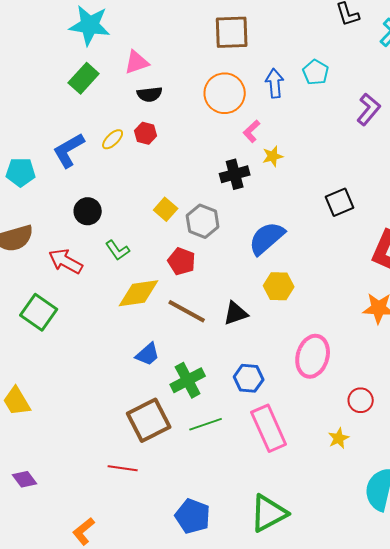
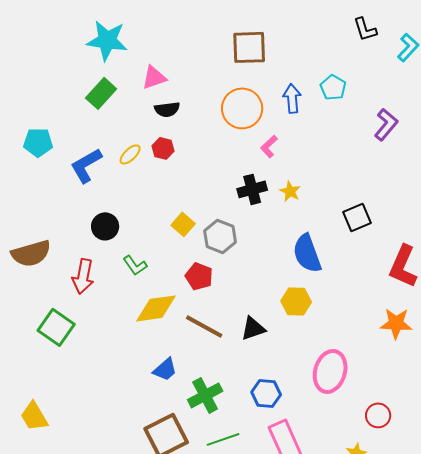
yellow star: (273, 156) -> (290, 191), moved, turned -30
cyan pentagon: (21, 172) -> (38, 142), moved
blue semicircle: (267, 238) -> (307, 253), moved, turned -69
red arrow: (66, 261) -> (83, 276), turned -108

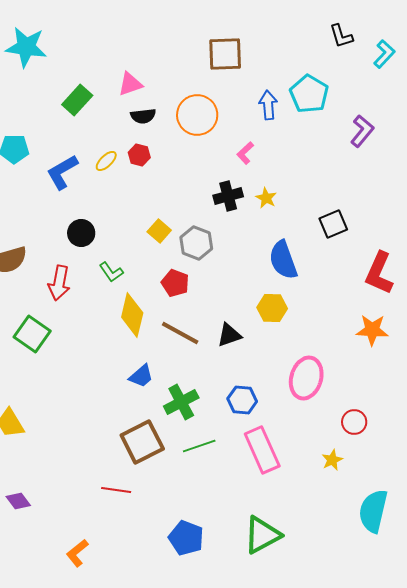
cyan star: (107, 40) -> (26, 47), moved
cyan pentagon: (333, 87) -> (309, 94), size x1.5
orange circle: (242, 108) -> (197, 115), moved
yellow diamond: (156, 308) -> (132, 315), turned -69

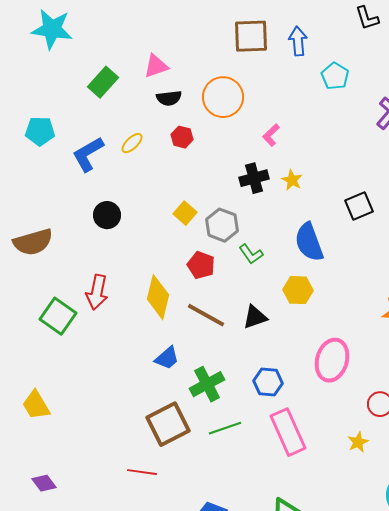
cyan pentagon: (309, 94) -> (335, 76), size x0.7
blue arrow: (268, 105) -> (298, 41), moved
red hexagon: (139, 155) -> (182, 137), moved
green L-shape: (111, 272) -> (251, 254), moved
red arrow: (59, 283) -> (97, 292), moved

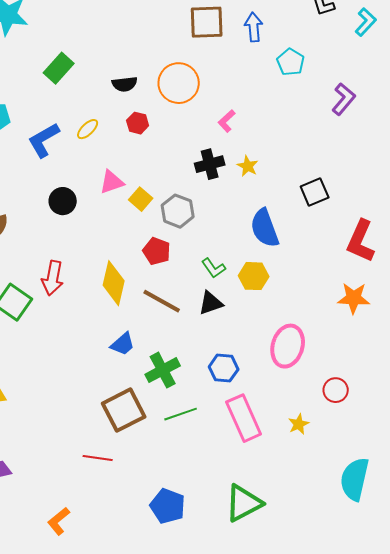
pink triangle: (156, 66) -> (112, 182), moved
green L-shape: (251, 254) -> (214, 268), moved
yellow star: (358, 442) -> (299, 424), moved

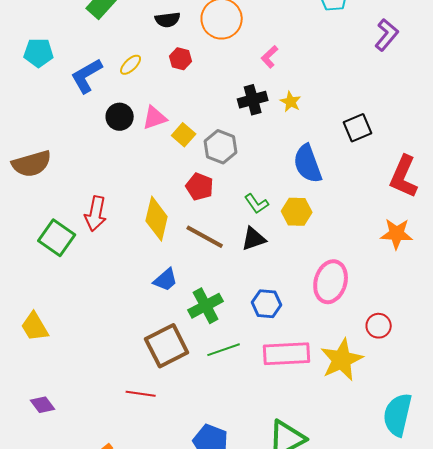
black circle: (63, 201) -> (120, 117), moved
pink rectangle: (244, 418) -> (287, 354), turned -69
yellow star: (299, 424) -> (342, 360), size x2.0

